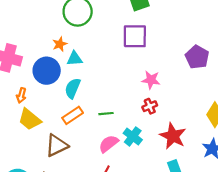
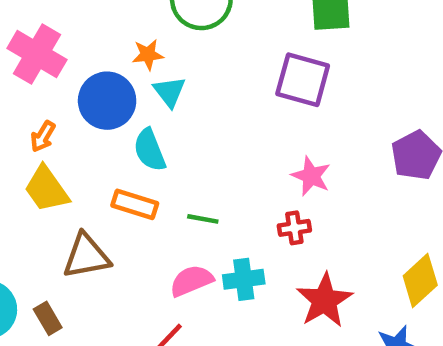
cyan triangle: (74, 59) -> (170, 92), turned 42
cyan semicircle: (73, 88) -> (150, 150), turned -60
orange rectangle: (73, 115) -> (135, 204), turned 36
cyan cross: (133, 136) -> (244, 279), turned 30

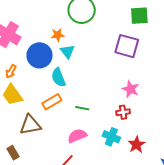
orange rectangle: (135, 204) -> (52, 102), turned -48
cyan cross: (244, 279) -> (111, 137), moved, turned 30
red star: (324, 300) -> (137, 145), size x0.7

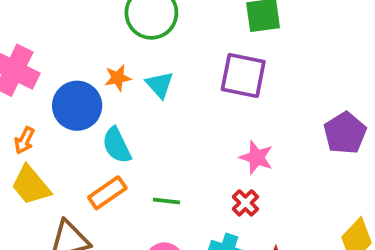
orange star: (58, 35) -> (118, 78), moved
cyan triangle: (67, 51) -> (160, 85), moved
red cross: (123, 112) -> (245, 203), turned -32

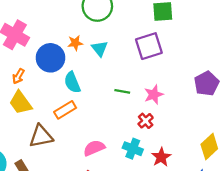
purple square: (243, 75) -> (149, 46), turned -32
pink star: (256, 157) -> (154, 95), turned 30
green line: (167, 201) -> (122, 91), moved

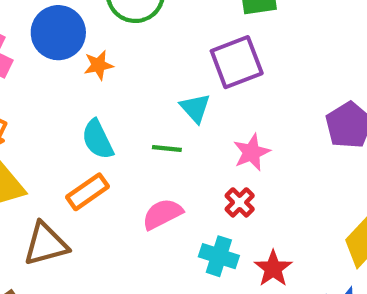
cyan triangle: (100, 49) -> (195, 108), moved
blue circle: (50, 58) -> (58, 33), moved
green line: (122, 91) -> (167, 149), moved
pink semicircle: (94, 148) -> (162, 214), moved

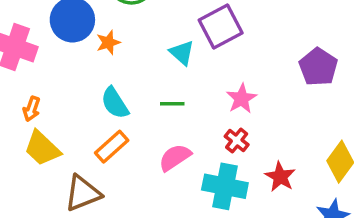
cyan triangle: (195, 108) -> (182, 53), moved
cyan cross: (219, 256) -> (225, 186), size x1.4
red star: (273, 268) -> (280, 177), moved

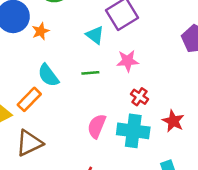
pink star: (242, 99) -> (128, 61), moved, turned 30
orange rectangle: (112, 147) -> (29, 99), moved
pink semicircle: (175, 157) -> (97, 126), moved, turned -30

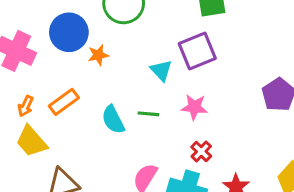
cyan semicircle: (48, 75) -> (113, 120), moved
orange rectangle: (29, 99) -> (64, 102), moved

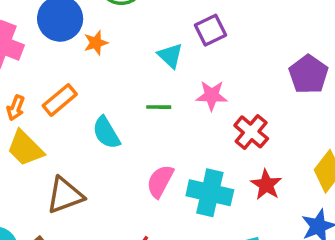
purple square: (197, 51) -> (211, 30), size x0.7
cyan semicircle: (113, 120) -> (106, 133), moved
red cross: (201, 151) -> (251, 132), moved, size x1.4

